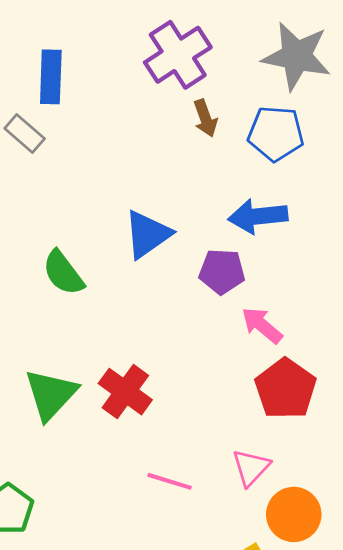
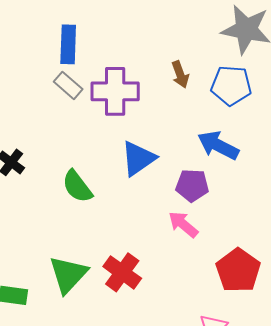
purple cross: (178, 55) -> (115, 91), moved, turned 33
gray rectangle: (25, 133) -> (68, 85), moved
blue arrow: (258, 216) -> (218, 145), turned 33
pink arrow: (262, 325) -> (183, 224), moved

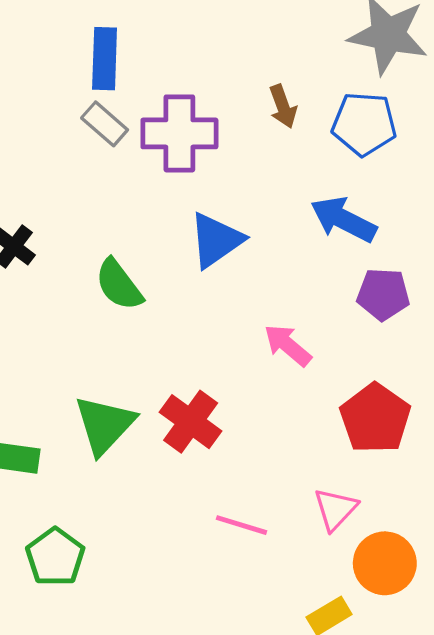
purple pentagon: (192, 185) -> (383, 294), moved

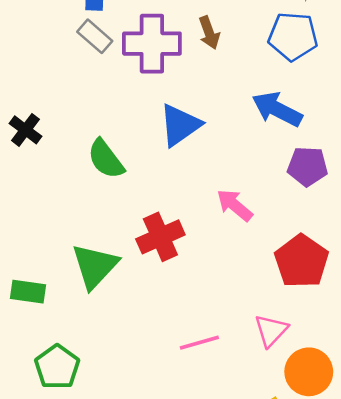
brown arrow: (283, 106) -> (209, 33), moved
red cross: (191, 422) -> (160, 237), moved, turned 30
pink line: (242, 525) -> (199, 343), turned -33

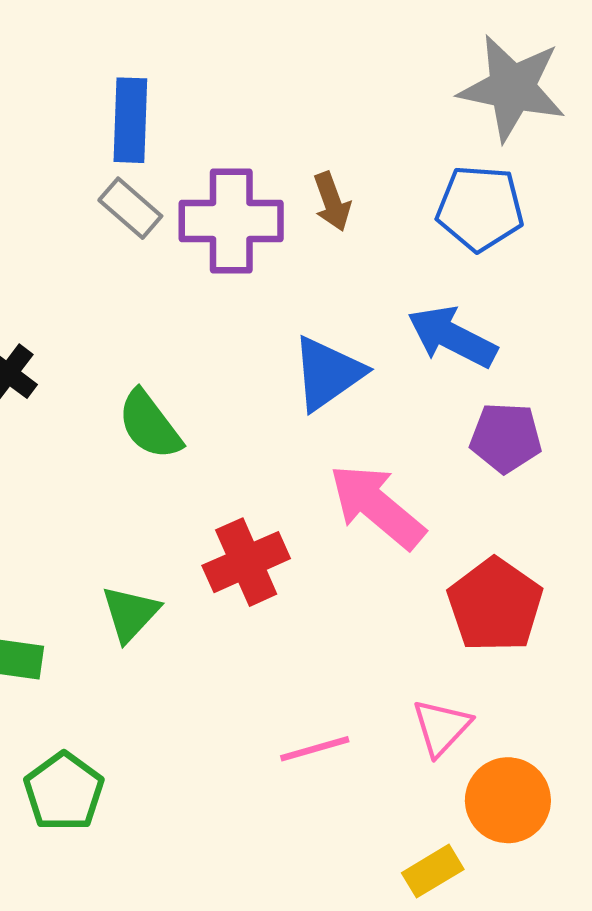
blue triangle: (180, 125) -> (328, 373), moved
pink arrow: (235, 205) -> (377, 506), size x1.5
green triangle: (95, 266) -> (130, 614), size x0.7

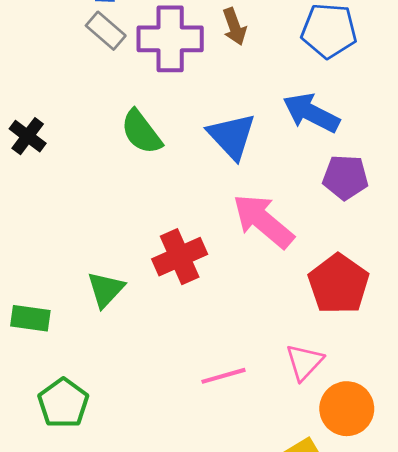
blue triangle: (328, 373) -> (232, 136), turned -38
green semicircle: (150, 425) -> (141, 132), moved

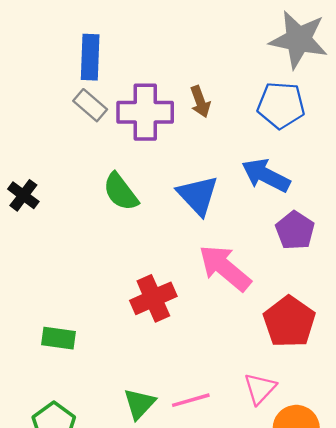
purple pentagon: (345, 177) -> (295, 230), turned 30
green triangle: (106, 289) -> (139, 404), moved
green rectangle: (30, 318) -> (59, 338), moved

